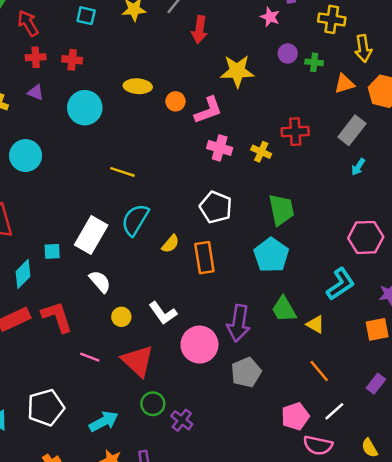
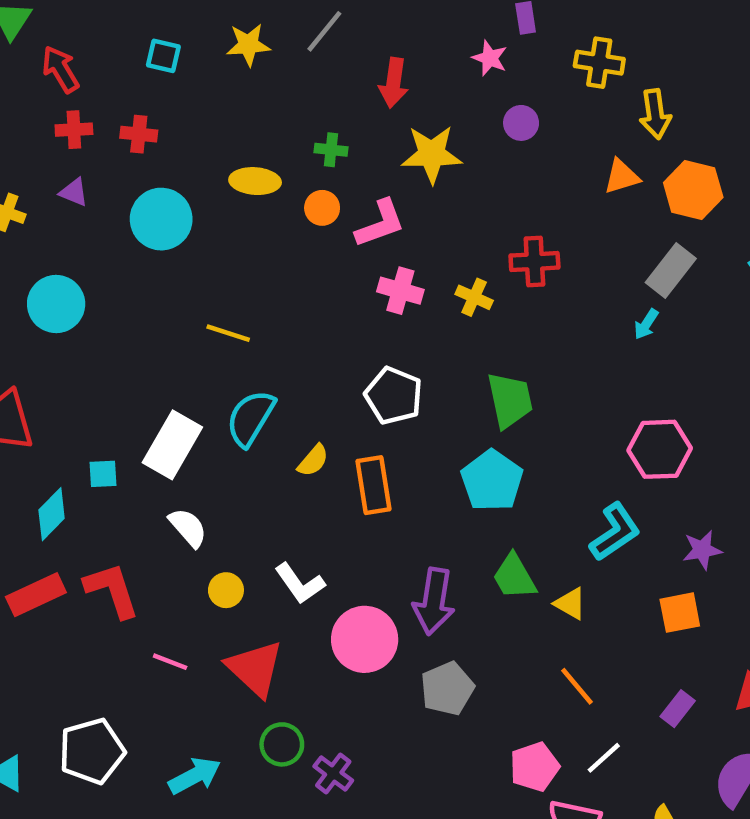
red arrow: (199, 30) -> (394, 83), moved
green cross: (314, 62) -> (331, 150), moved
gray rectangle: (352, 130) -> (671, 270), moved

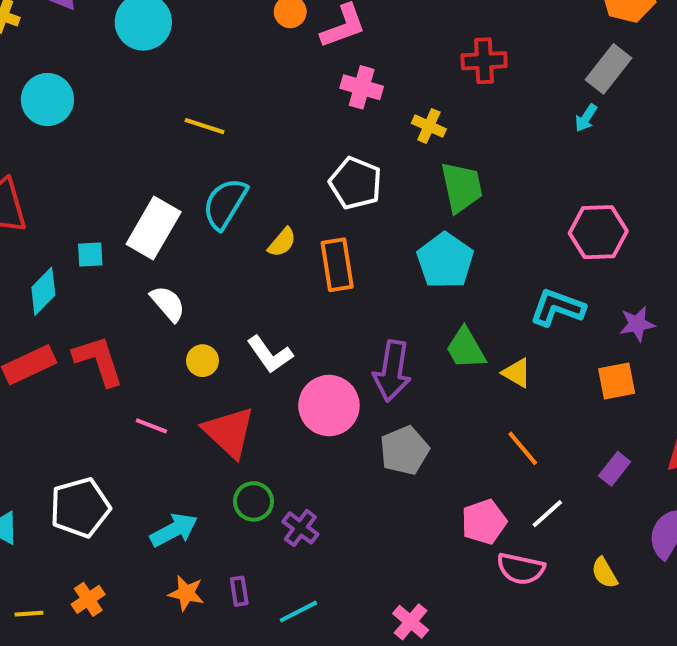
yellow cross: (474, 297) -> (429, 126), moved
cyan L-shape: (615, 532) -> (557, 308), turned -126

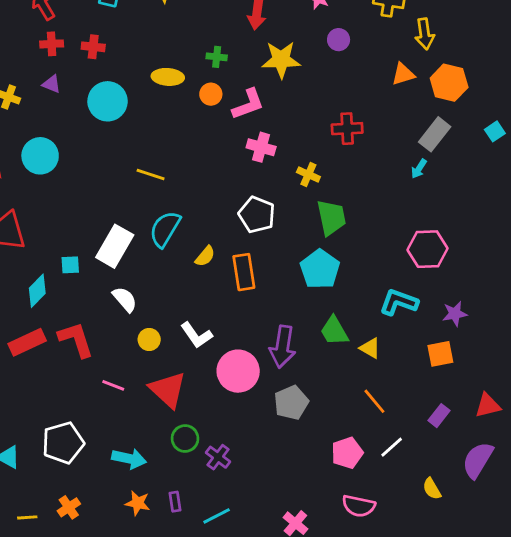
cyan arrow: (174, 530) -> (129, 459), turned 40
pink semicircle: (521, 569) -> (359, 506), moved

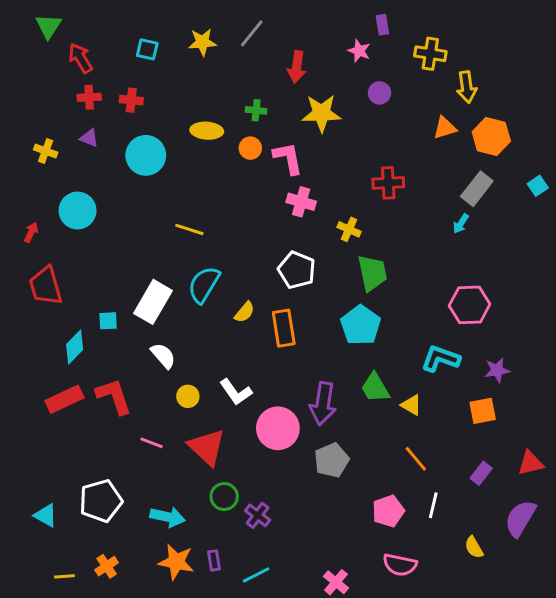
pink L-shape: (248, 104) -> (288, 158), turned -81
white line: (392, 447) -> (433, 505), turned -35
orange star: (138, 503) -> (176, 562), size x1.4

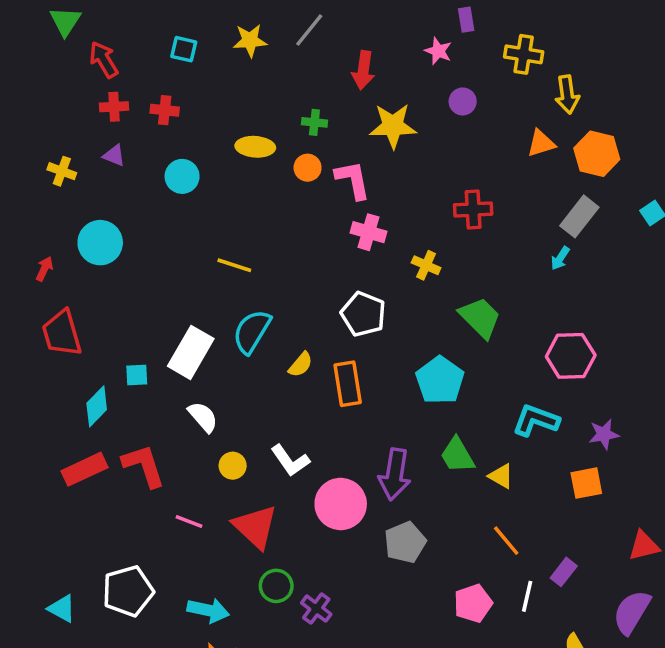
cyan circle: (146, 155) -> (182, 176), size x0.7
green trapezoid: (372, 273) -> (480, 318), moved, turned -33
purple rectangle: (481, 473) -> (564, 572), moved

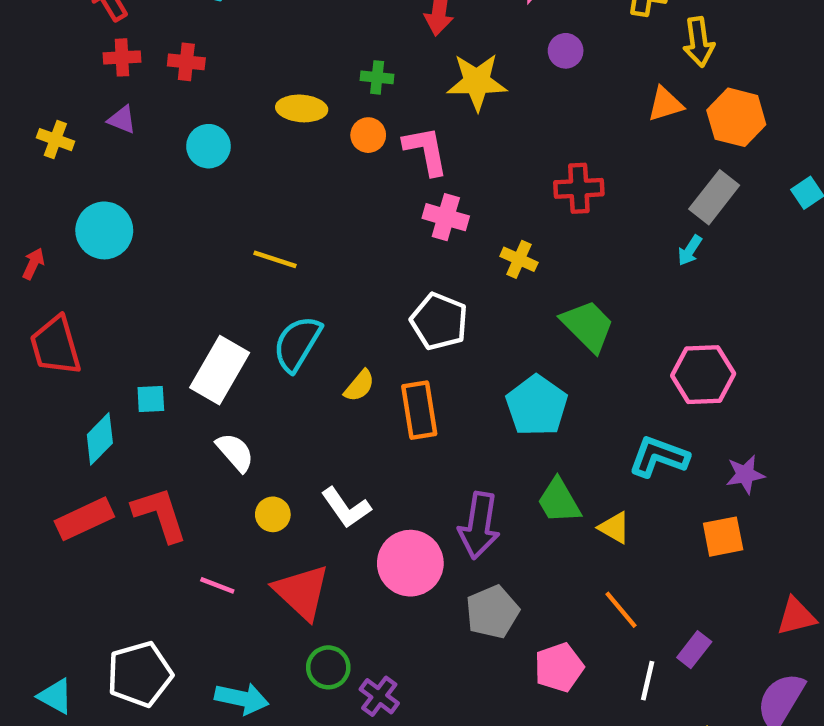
pink pentagon: (473, 603) -> (559, 667), moved

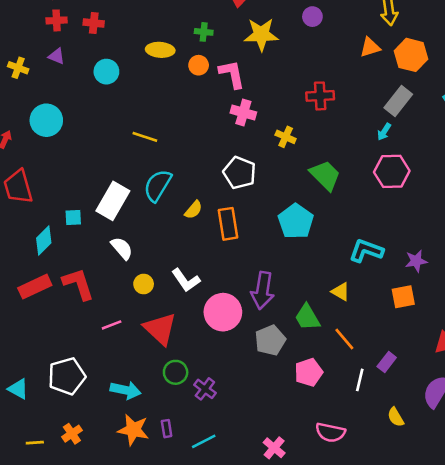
pink hexagon: (703, 375) -> (392, 171), moved
green trapezoid: (559, 501) -> (307, 317), moved
pink line: (217, 585) -> (112, 325), turned -42

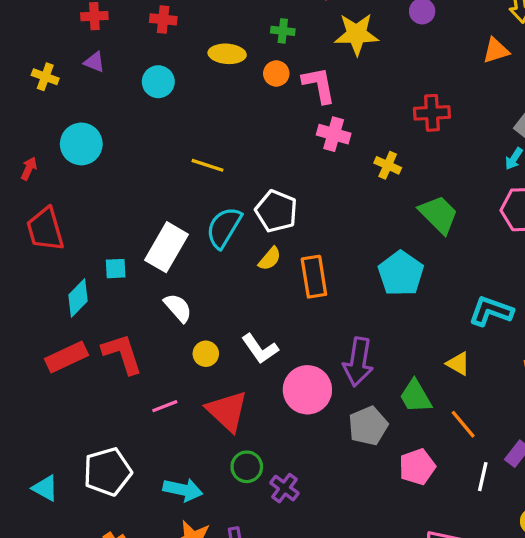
red cross: (94, 23) -> (163, 19), moved
white pentagon: (240, 173) -> (276, 211), moved

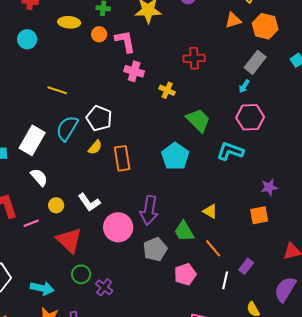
cyan L-shape: (491, 311) -> (230, 151), moved
pink line: (165, 406) -> (31, 223), moved

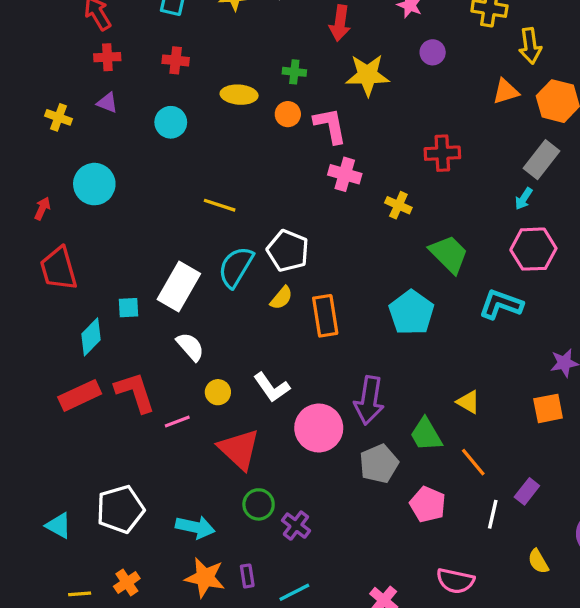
pink pentagon: (185, 274) -> (428, 504), turned -30

